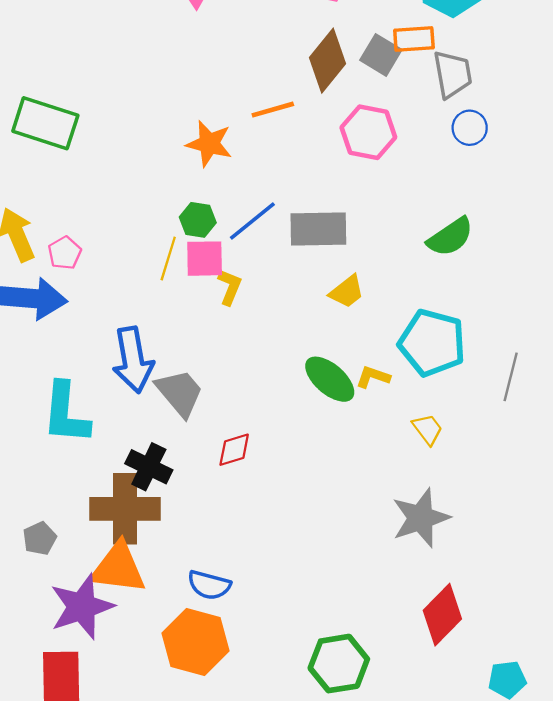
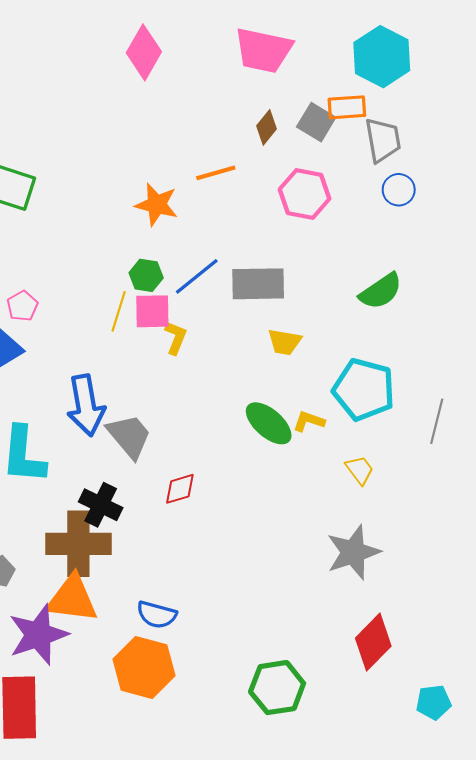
brown diamond: (327, 61) -> (267, 127), size x0.6
yellow trapezoid: (347, 292) -> (285, 342), turned 48

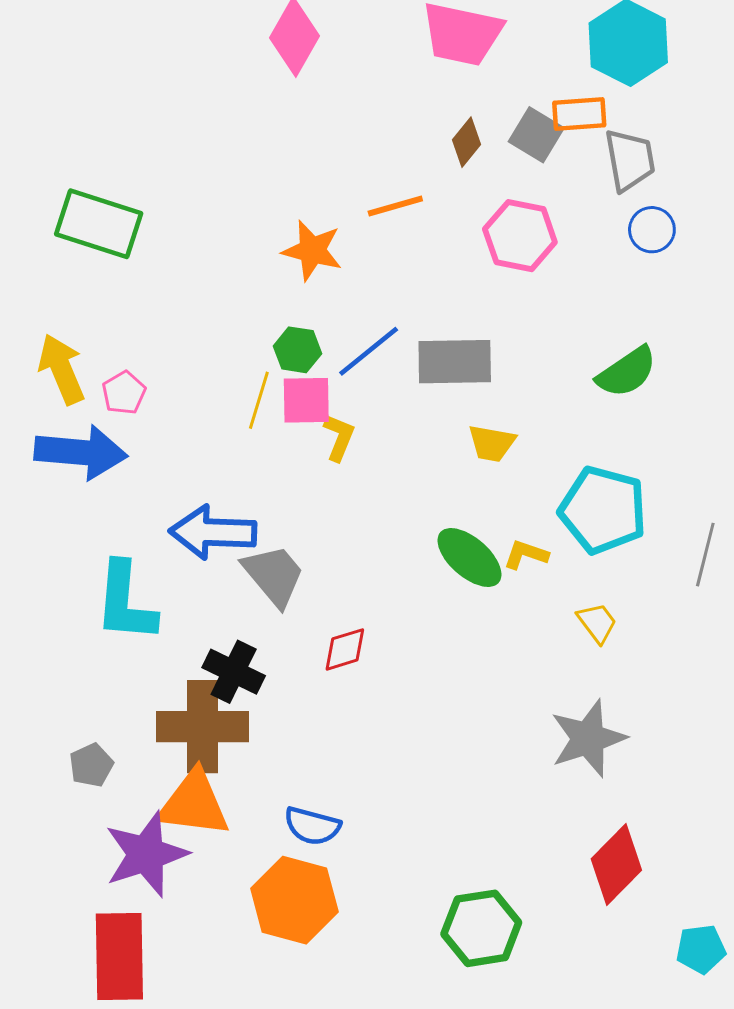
blue arrow: (86, 405) -> (213, 532), turned 102

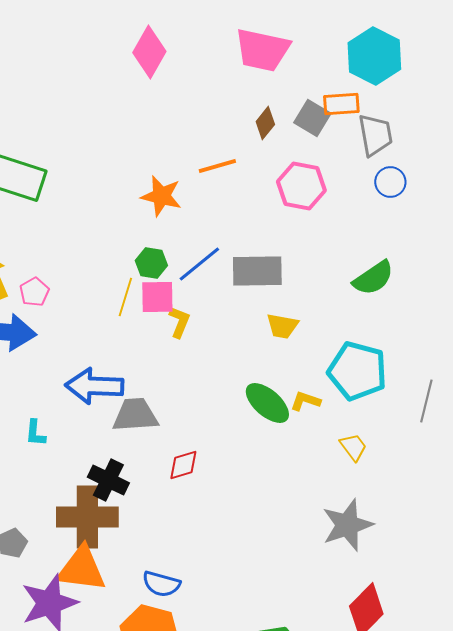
gray trapezoid: (274, 575) -> (135, 415), turned -54
cyan L-shape: (125, 602) -> (35, 433), size x0.5

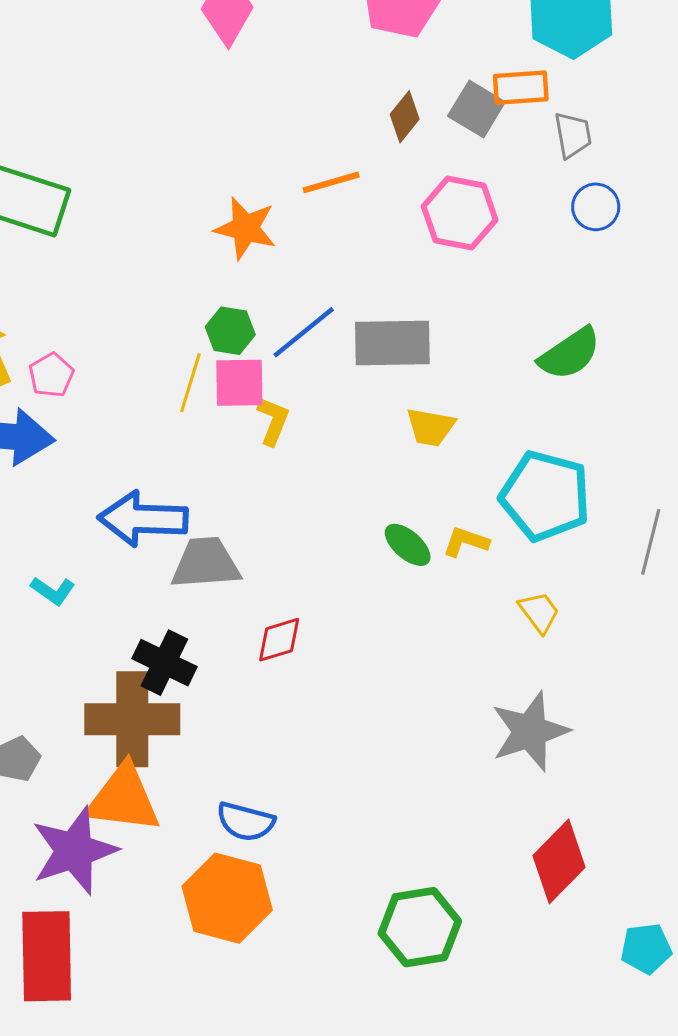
gray trapezoid: (375, 135) -> (573, 135), size x0.7
green ellipse: (267, 403) -> (408, 545), size x0.7
cyan L-shape: (35, 433) -> (53, 591), turned -60

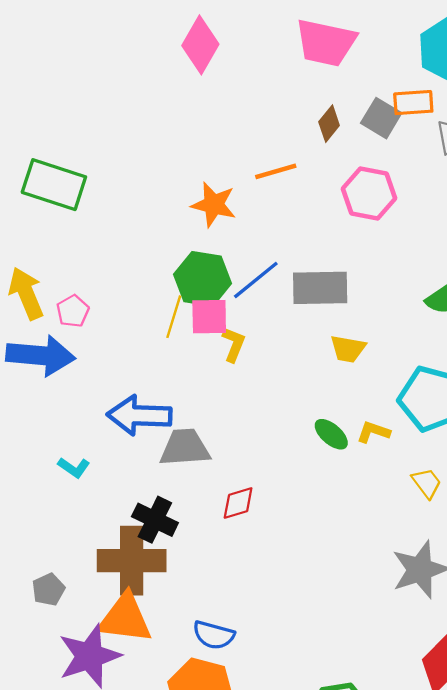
green hexagon: (230, 331) -> (203, 279), size x1.6

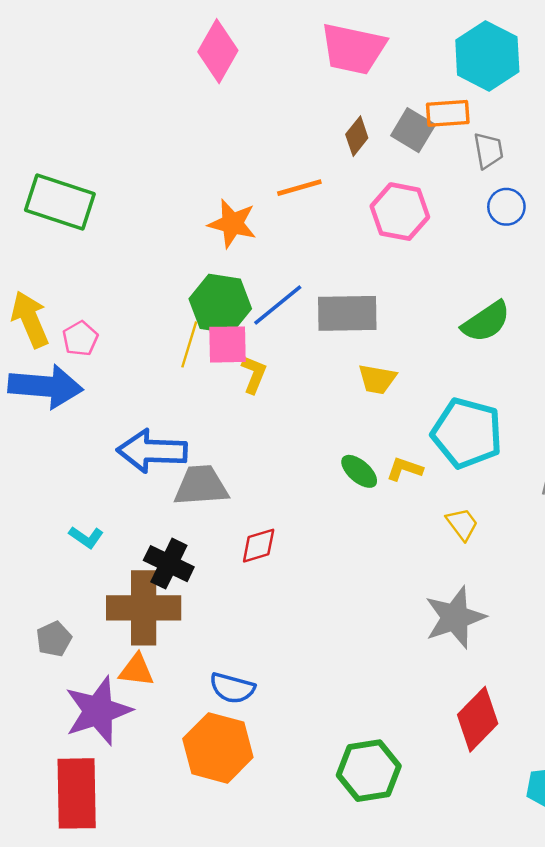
cyan L-shape: (74, 468) -> (86, 537), moved
orange triangle: (125, 618) -> (136, 670), size x0.6

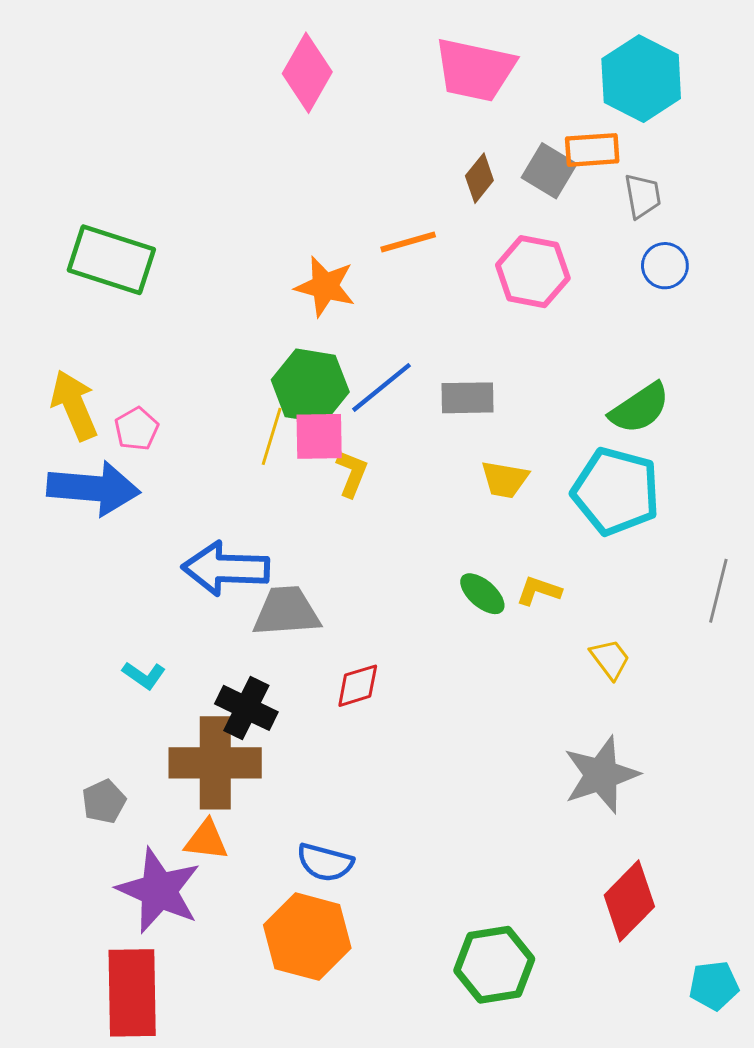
gray rectangle: (347, 313) -> (468, 398), size x0.7
cyan pentagon: (467, 433) -> (616, 491), moved
purple star: (98, 711) -> (159, 891), turned -30

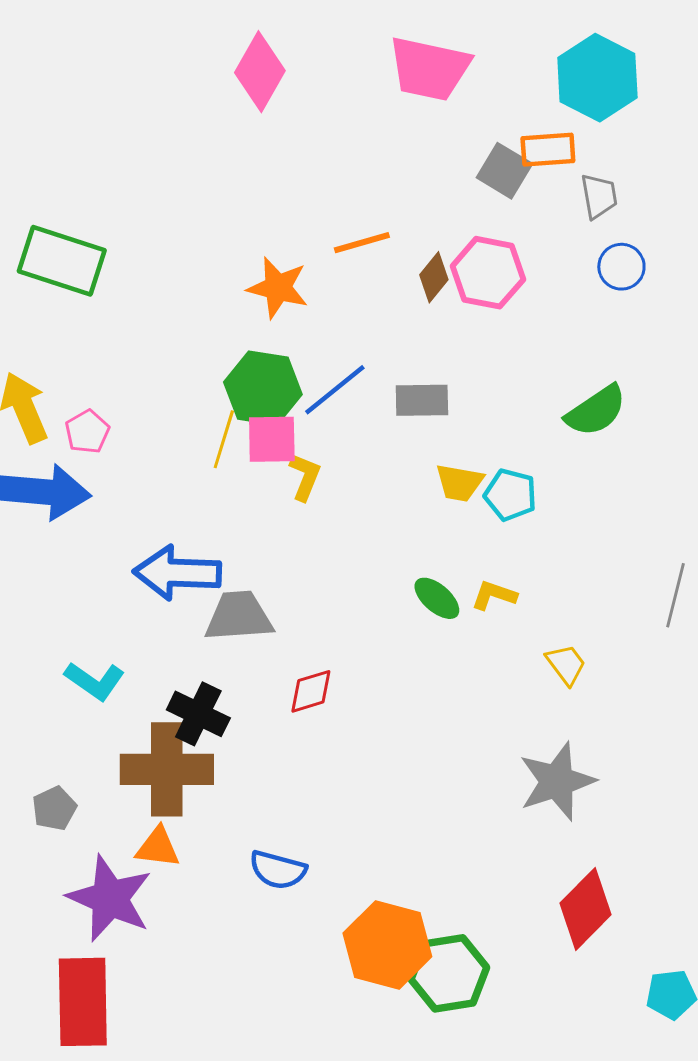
brown diamond: (479, 178) -> (434, 277), moved
cyan pentagon: (616, 491) -> (510, 495), moved, size x0.6
cyan L-shape: (144, 675) -> (95, 681), size x1.4
orange hexagon: (307, 937) -> (387, 945), moved

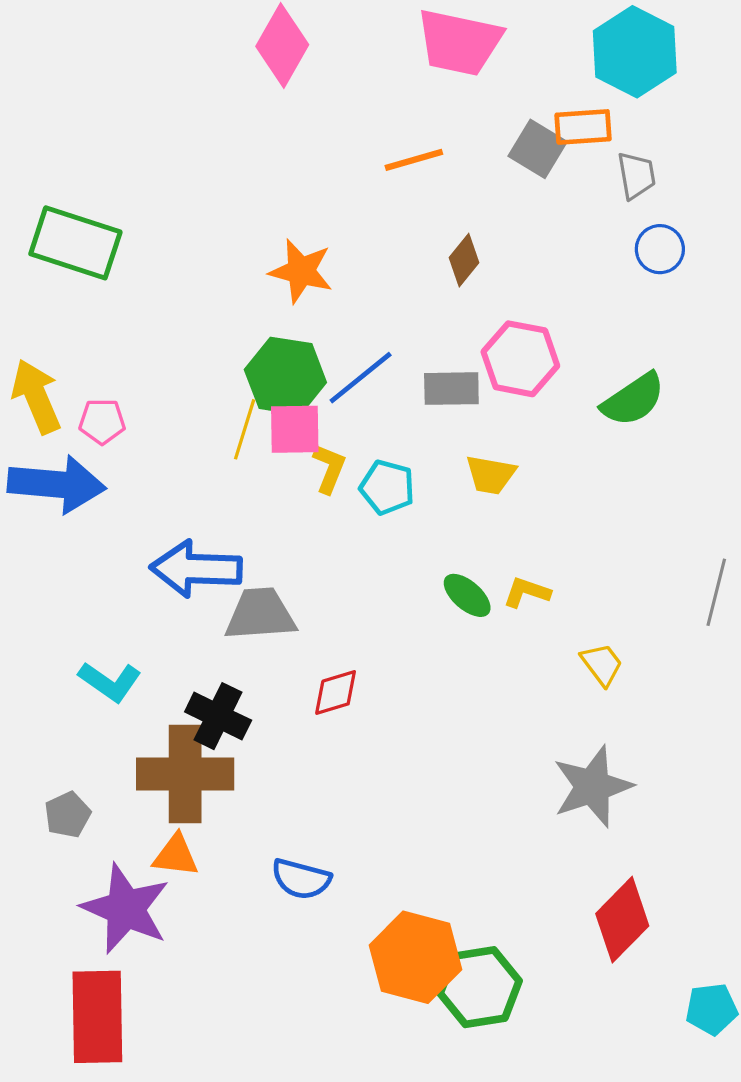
orange line: (362, 243) -> (414, 160), moved
pink hexagon: (488, 273) -> (520, 359), moved
pink pentagon: (87, 432) -> (102, 421), turned 30
cyan pentagon: (510, 495) -> (387, 487), moved

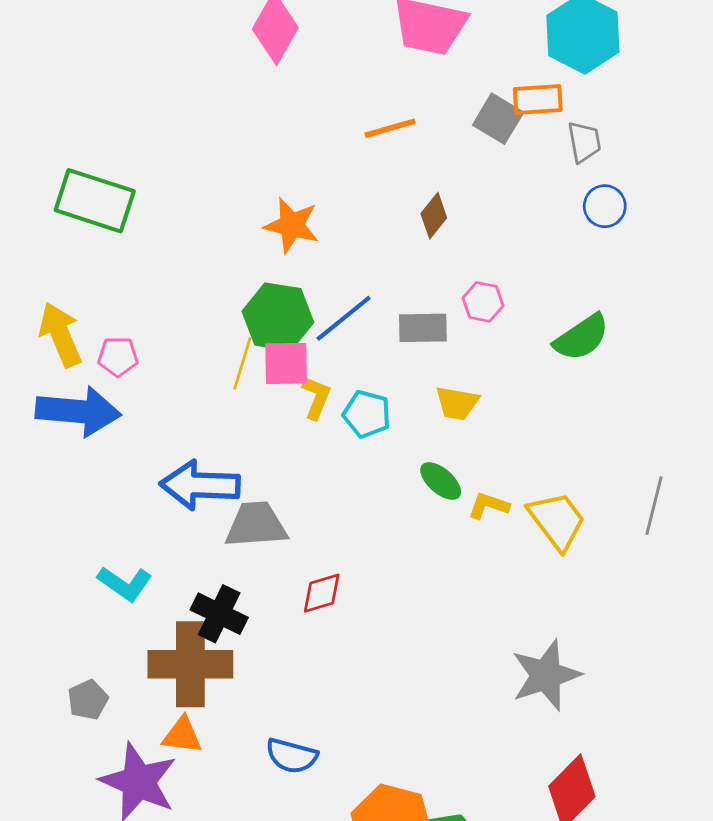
pink hexagon: (520, 359) -> (483, 302), size x0.6
green ellipse: (467, 595) -> (441, 481), moved
yellow trapezoid: (602, 664) -> (557, 521), moved, size x1.6

